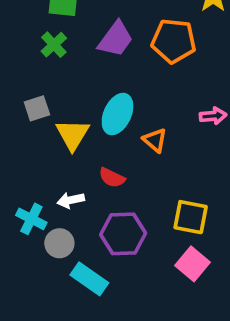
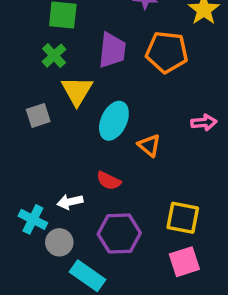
purple trapezoid: (116, 39) -> (112, 50), turned -30
yellow triangle: (73, 135) -> (77, 91), moved
pink square: (192, 264) -> (184, 262), turned 32

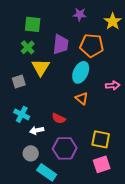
cyan ellipse: (114, 121) -> (81, 72), moved
cyan cross: (33, 219) -> (22, 114), moved

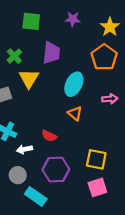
green square: (33, 24) -> (31, 21), moved
orange pentagon: (92, 45) -> (104, 57), moved, turned 30

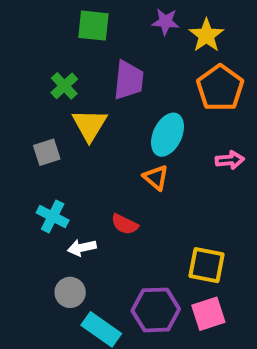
yellow star: (110, 27) -> (206, 35), moved
orange triangle: (75, 113) -> (156, 177), moved
purple hexagon: (56, 170) -> (156, 310), moved

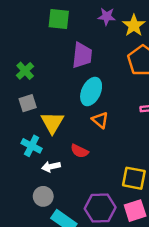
green cross: (64, 86) -> (25, 71), moved
yellow triangle: (90, 125) -> (52, 123), moved
cyan ellipse: (167, 135) -> (91, 92), moved

